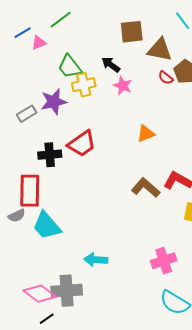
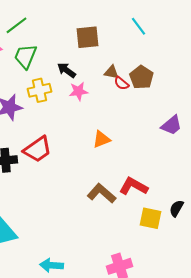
brown triangle: (160, 50) -> (112, 72), moved, size x0.6
green trapezoid: (70, 67) -> (26, 56), moved, turned 60
pink star: (123, 86) -> (78, 91), turned -30

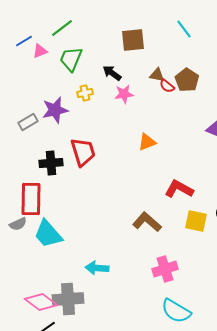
yellow cross: (40, 90) -> (85, 93), size x0.7
red trapezoid: (38, 149) -> (83, 152), turned -72
brown L-shape: (102, 193) -> (147, 222), moved

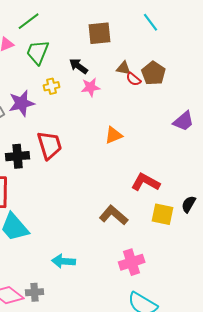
gray cross: (68, 299) -> (35, 292), size x0.6

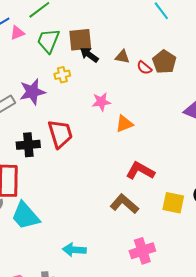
brown square: (100, 33) -> (80, 40), moved
brown triangle: (124, 68) -> (122, 57), moved
pink star: (91, 87) -> (101, 102), moved
red L-shape: (146, 182) -> (140, 171), moved

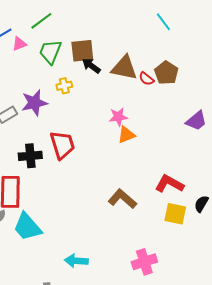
brown triangle: (122, 57) -> (124, 68), size x1.8
pink star: (101, 102) -> (118, 117), moved
red L-shape: (140, 171) -> (169, 184), moved
brown L-shape: (124, 204) -> (122, 199), moved

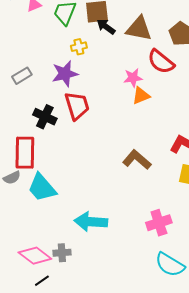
red semicircle: (146, 79) -> (161, 62), moved, size x1.8
purple star: (34, 103) -> (65, 74), moved
black cross: (30, 156) -> (45, 117), turned 30
cyan arrow: (76, 261) -> (91, 222), size x1.4

